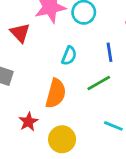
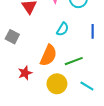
green line: (99, 83) -> (74, 61), moved
yellow circle: (62, 139) -> (57, 84), moved

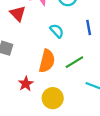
cyan semicircle: (63, 29) -> (57, 31), turned -64
yellow circle: (57, 84) -> (53, 98), moved

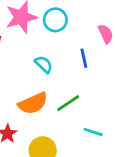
orange semicircle: (47, 61) -> (33, 103), turned 55

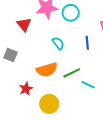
cyan line: (93, 132) -> (88, 85), moved

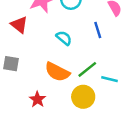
orange semicircle: (47, 70) -> (57, 72), turned 55
yellow circle: (49, 104) -> (83, 97), moved

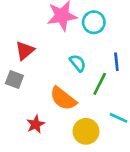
red triangle: (19, 25) -> (25, 51), moved, turned 30
green line: (87, 69) -> (100, 84), moved, turned -36

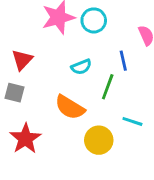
cyan semicircle: (78, 63) -> (81, 67), turned 114
red star: (36, 124) -> (25, 139), moved, size x1.5

